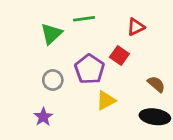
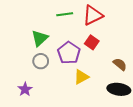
red triangle: (136, 27) -> (93, 15), moved, size x1.5
green triangle: (51, 34) -> (40, 38), moved
purple star: (43, 117) -> (25, 89), moved

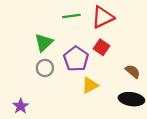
purple star: (25, 89) -> (21, 106), moved

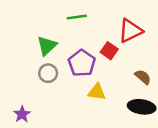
red triangle: (103, 17) -> (130, 31), moved
yellow triangle: (90, 85) -> (97, 92), turned 36

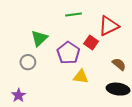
green line: (77, 17) -> (73, 15), moved
gray circle: (48, 73) -> (28, 62), moved

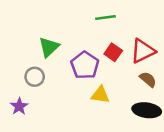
green line: (73, 15) -> (105, 18), moved
red triangle: (109, 26) -> (143, 51), moved
purple star: (19, 95) -> (19, 106), moved

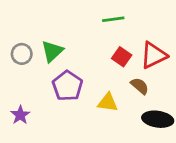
purple pentagon: (85, 65) -> (67, 86), moved
gray circle: (35, 77) -> (22, 54), moved
brown semicircle: (148, 79) -> (140, 86), moved

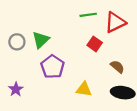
red triangle: (154, 55) -> (115, 22), moved
brown semicircle: (140, 86) -> (117, 67), moved
yellow triangle: (108, 103) -> (84, 89), moved

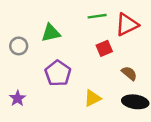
green triangle: (41, 40) -> (51, 33), moved, turned 30
red square: (95, 44) -> (104, 48), turned 32
yellow triangle: (84, 89) -> (92, 98), turned -35

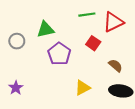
red square: (104, 48) -> (93, 43), turned -32
purple pentagon: (58, 73) -> (59, 54), moved

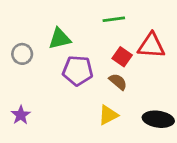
red triangle: (113, 22) -> (151, 46), moved, turned 30
purple pentagon: (59, 54) -> (78, 71), turned -30
brown semicircle: (115, 65) -> (118, 82), moved

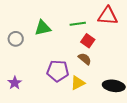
green line: (114, 19) -> (78, 24), moved
red triangle: (151, 46) -> (108, 16), moved
purple pentagon: (78, 71) -> (58, 71), moved

